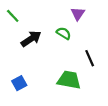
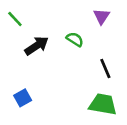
purple triangle: (78, 14) -> (102, 16), moved
green trapezoid: (69, 80) -> (103, 104), moved

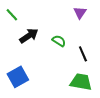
green semicircle: (75, 39) -> (59, 41), moved
blue square: (23, 98) -> (18, 77), size x1.5

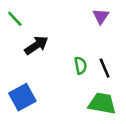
green semicircle: (59, 41) -> (81, 66), moved, turned 48

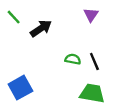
black arrow: (36, 45) -> (41, 28), moved
green semicircle: (81, 66) -> (73, 59), turned -70

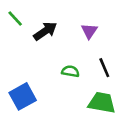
purple triangle: (91, 15) -> (89, 31), moved
green semicircle: (73, 59) -> (70, 71), moved

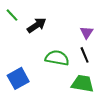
purple triangle: (89, 31) -> (87, 32), moved
green semicircle: (70, 71) -> (57, 58), size x1.6

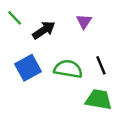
purple triangle: (87, 32) -> (84, 22), moved
blue square: (18, 78) -> (28, 68), moved

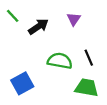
blue square: (28, 68) -> (22, 83), moved

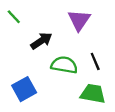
purple triangle: (74, 19) -> (79, 20), size x1.5
black arrow: (38, 27) -> (41, 41), moved

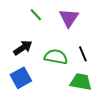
green line: (14, 17) -> (36, 15), moved
black arrow: (41, 41) -> (23, 48), moved

